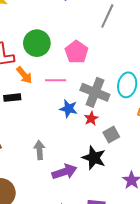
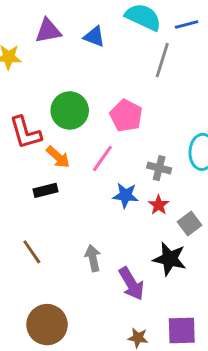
pink line: (56, 80) -> (102, 159), turned -48
gray cross: (95, 92) -> (159, 168), size x0.6
purple arrow: (64, 172) -> (131, 284), turned 85

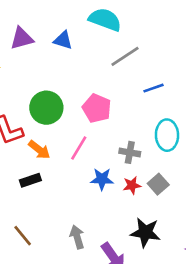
blue line: (187, 25) -> (153, 88), moved
gray line: (162, 60) -> (125, 56), turned 44
red star: (159, 205) -> (132, 185), turned 30
gray square: (189, 224) -> (158, 184), moved

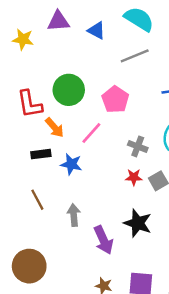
gray line: (125, 56) -> (135, 56), moved
blue star: (102, 179) -> (71, 164), moved
brown line: (23, 236) -> (37, 200), moved

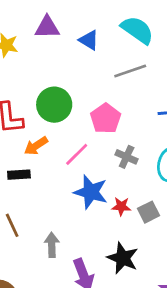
orange arrow: (55, 128) -> (36, 146), turned 95
gray cross: (138, 146) -> (127, 157), moved
blue star: (71, 164) -> (91, 192), moved, size x1.4

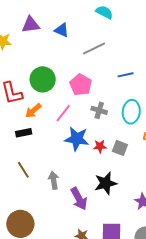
cyan semicircle: (137, 30) -> (104, 12), moved, size x0.7
gray square: (148, 212) -> (120, 148), turned -35
black star: (123, 258) -> (106, 183), turned -30

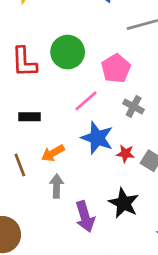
orange arrow: (33, 111) -> (53, 153), moved
black star: (106, 183) -> (124, 203), turned 30

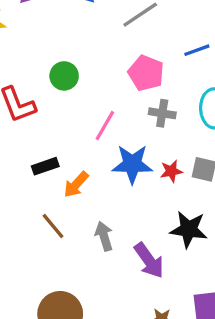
green circle: (68, 52) -> (64, 76), size x0.7
pink pentagon: (116, 68) -> (146, 73), moved
orange arrow: (53, 153) -> (76, 184), moved

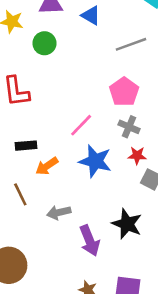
green circle: (64, 76) -> (44, 43), moved
red star: (171, 171) -> (137, 155), moved
gray arrow: (104, 236) -> (59, 212), turned -100

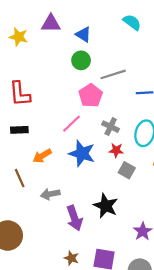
green circle: (44, 43) -> (81, 60), moved
gray line: (131, 44) -> (113, 74), moved
pink pentagon: (124, 92) -> (91, 96), moved
black rectangle: (26, 146) -> (19, 130), moved

